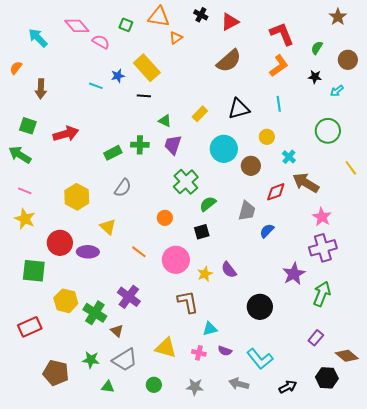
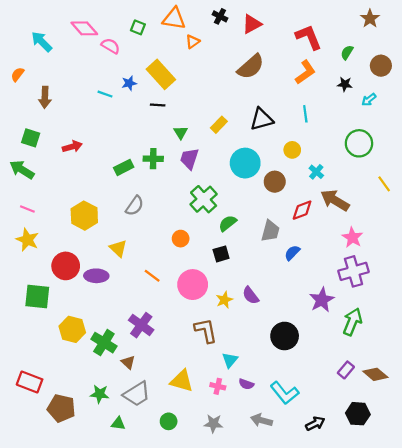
green triangle: (165, 121) -> (181, 132), turned 32
red arrow: (66, 134) -> (72, 147), size x0.7
red rectangle: (30, 327) -> (30, 382), moved, turned 45
cyan triangle: (210, 329) -> (230, 360), turned -35
brown diamond: (347, 356) -> (375, 374), moved

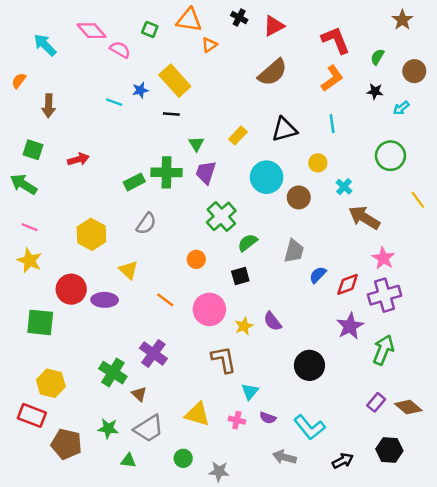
green cross: (153, 159) -> (166, 172), size x1.4
red diamond: (302, 210) -> (348, 284), moved
yellow hexagon: (72, 329) -> (51, 383), moved
gray star: (213, 424) -> (219, 471), moved

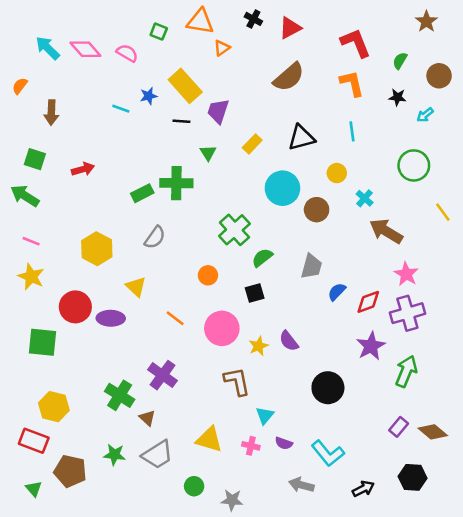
pink diamond: (91, 31) -> (85, 49), moved
orange L-shape: (332, 78) -> (352, 83), turned -68
purple trapezoid: (206, 172) -> (218, 111), moved
green triangle: (128, 461) -> (34, 489), moved, turned 42

